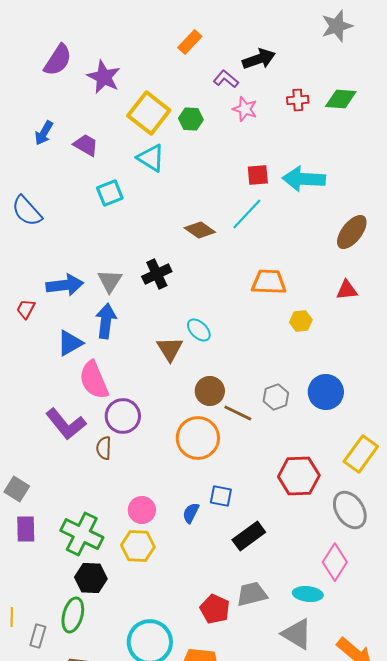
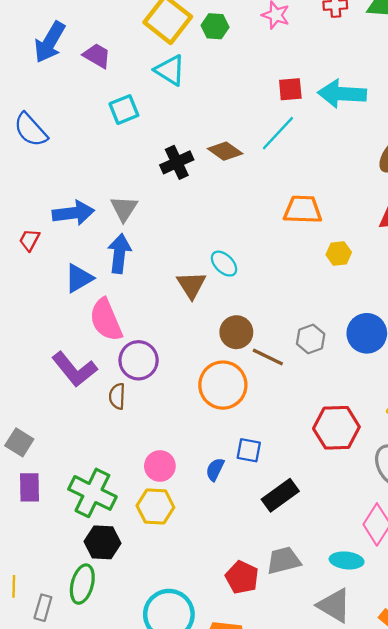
blue arrow: (44, 133) -> (50, 42), size x1.5
black cross: (157, 274) -> (177, 162), moved

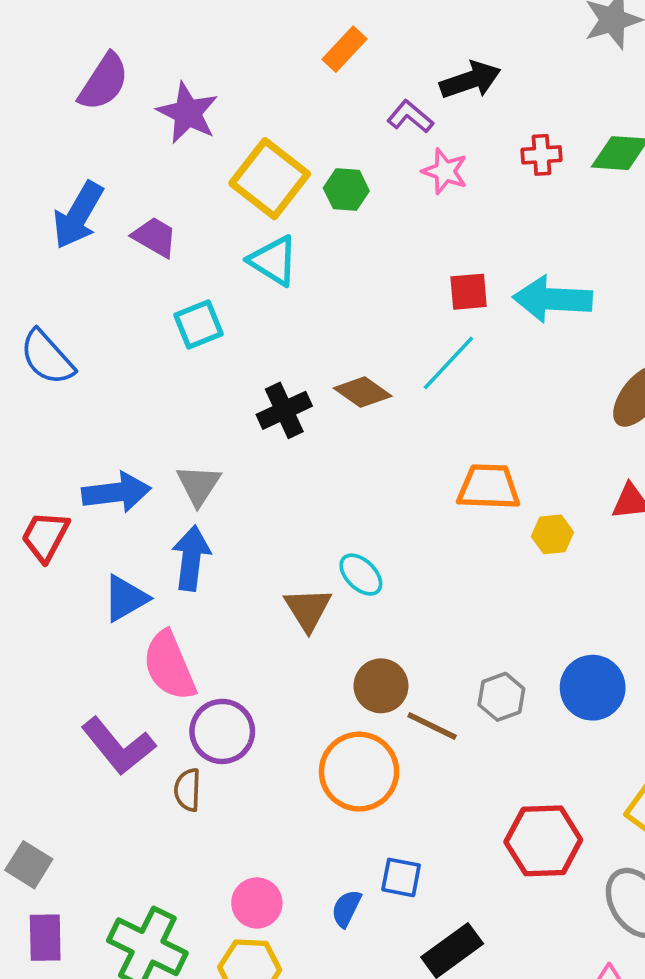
red trapezoid: (29, 240) -> (45, 536), size x1.4
yellow hexagon: (339, 253) -> (552, 534), moved

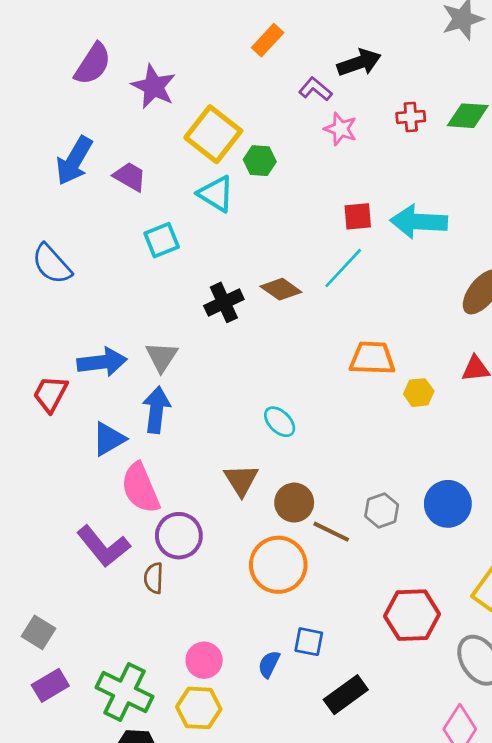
green hexagon: (346, 190) -> (260, 161), moved
brown triangle: (308, 609) -> (241, 480), moved
purple rectangle: (45, 938) -> (50, 685), turned 60

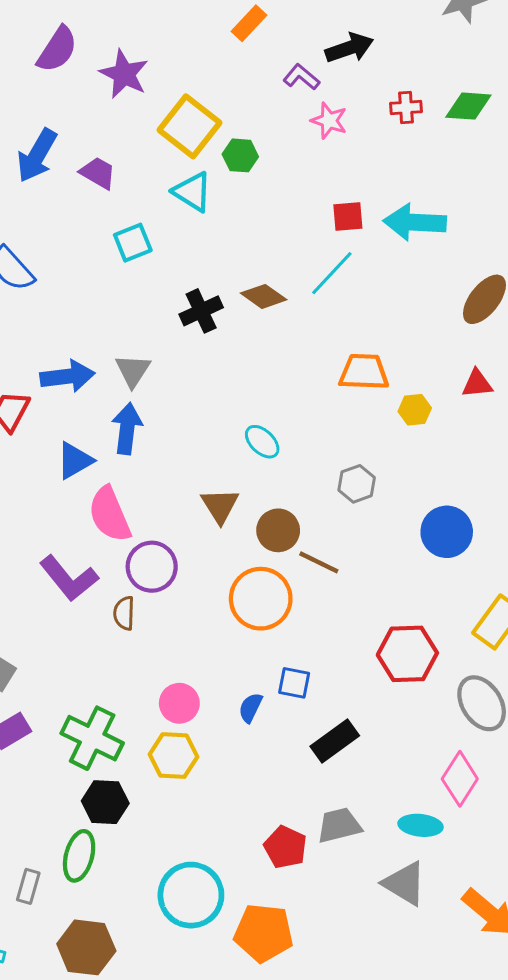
gray hexagon: (382, 510) -> (357, 484), moved

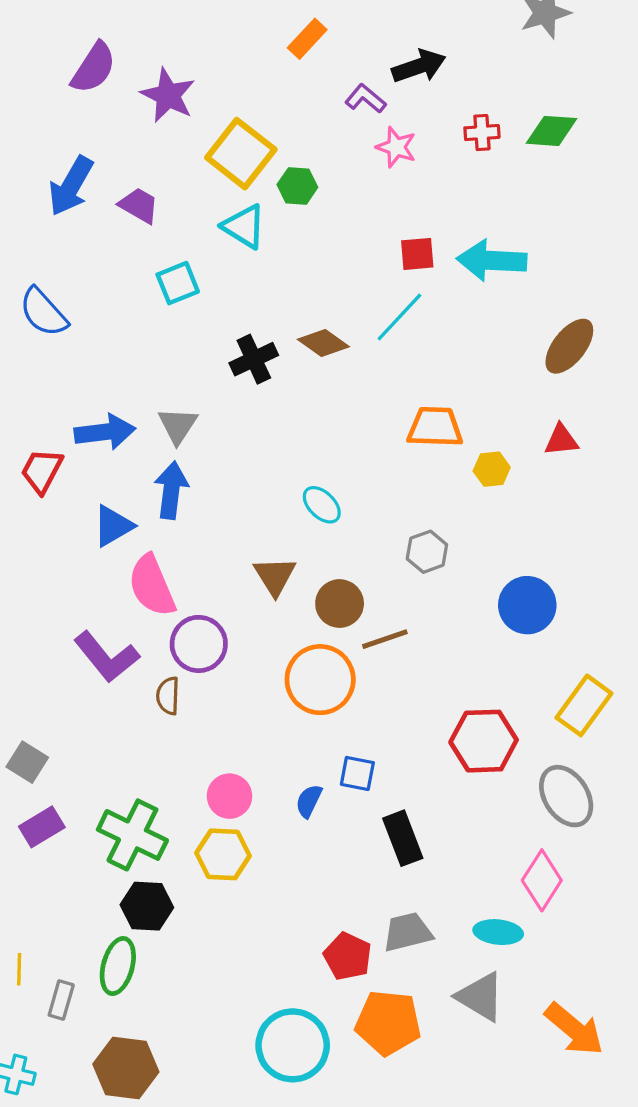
brown line: (319, 562) -> (385, 639), turned -45
black rectangle: (335, 741) -> (403, 838), turned -75
cyan circle: (191, 895) -> (293, 1045), moved
orange pentagon: (264, 933) -> (388, 1023), moved

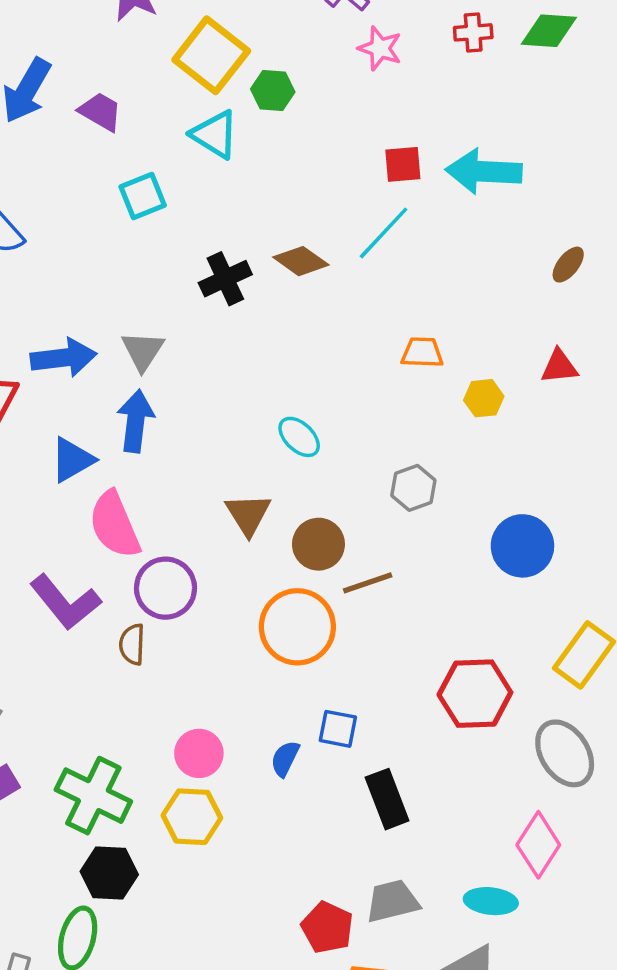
brown ellipse: (569, 346) -> (568, 265), size x0.6
orange trapezoid: (435, 427) -> (422, 352), size x0.7

